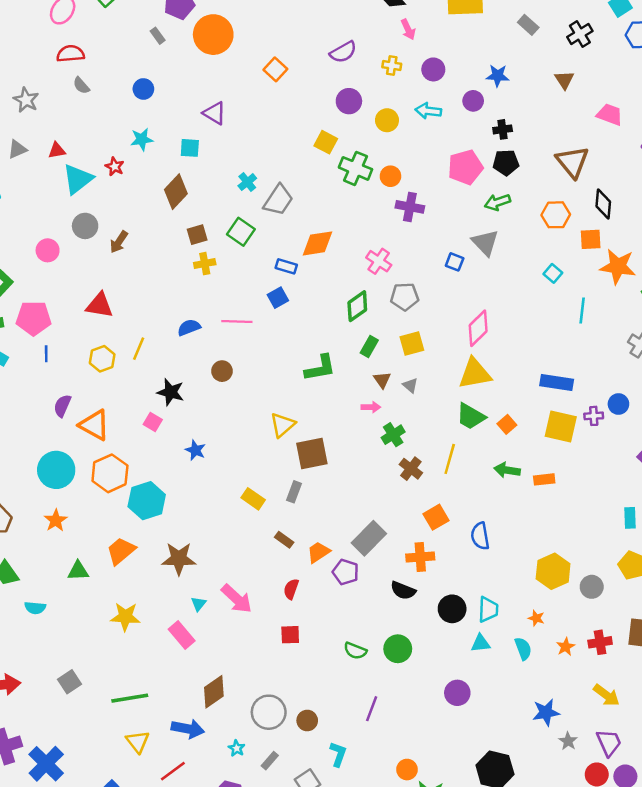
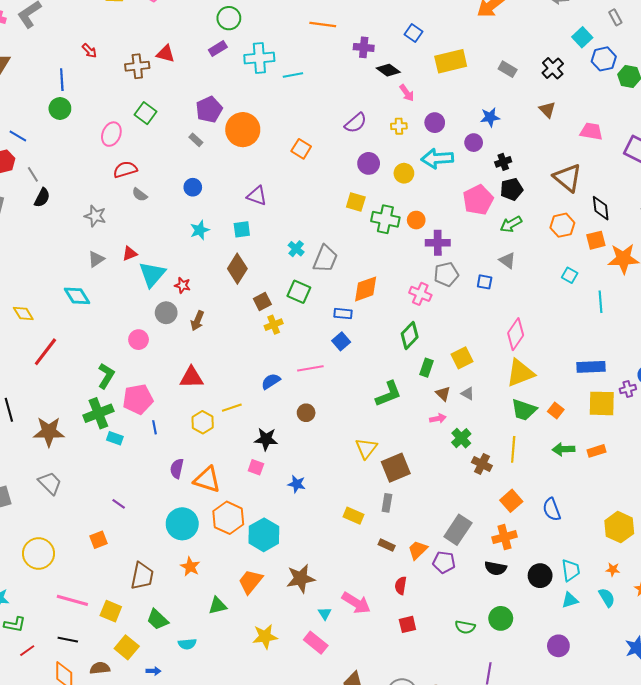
cyan arrow: (428, 111) -> (437, 158), size x1.4
red star: (115, 167) -> (182, 285), moved
gray triangle: (485, 243) -> (507, 260), size x0.7
gray pentagon: (405, 297) -> (446, 274), moved
yellow line: (139, 349) -> (232, 408), turned 60

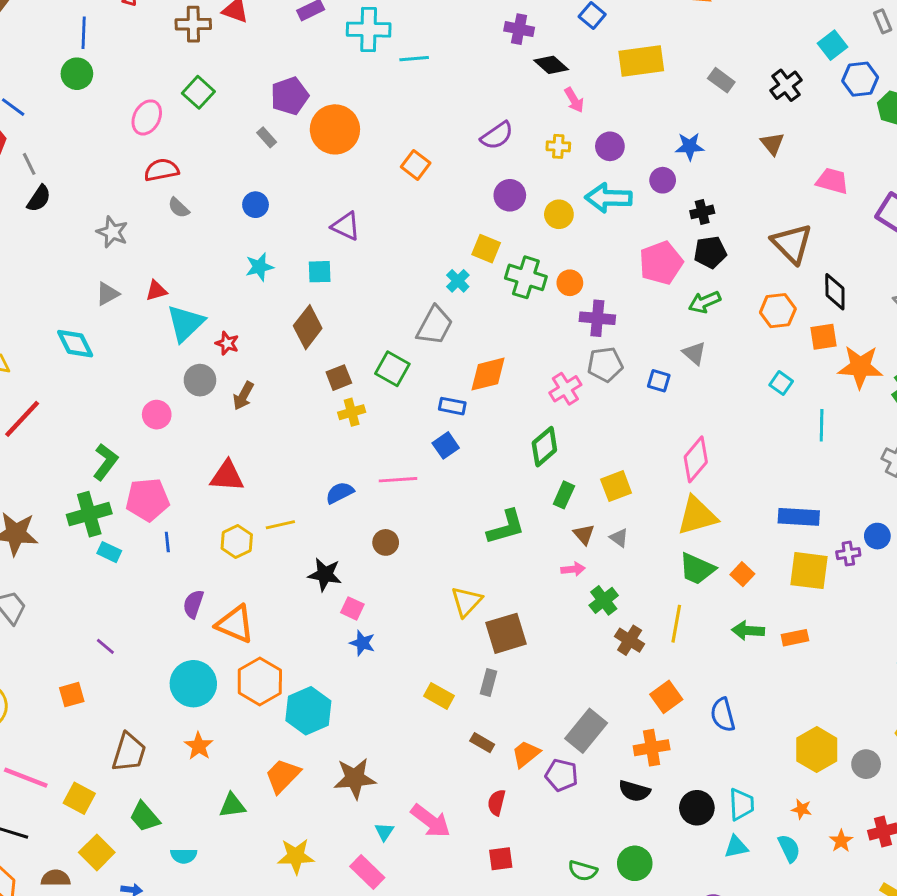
cyan cross: (296, 249) -> (458, 281), moved
pink cross: (420, 294) -> (565, 389), turned 30
pink square: (256, 467) -> (352, 608), moved

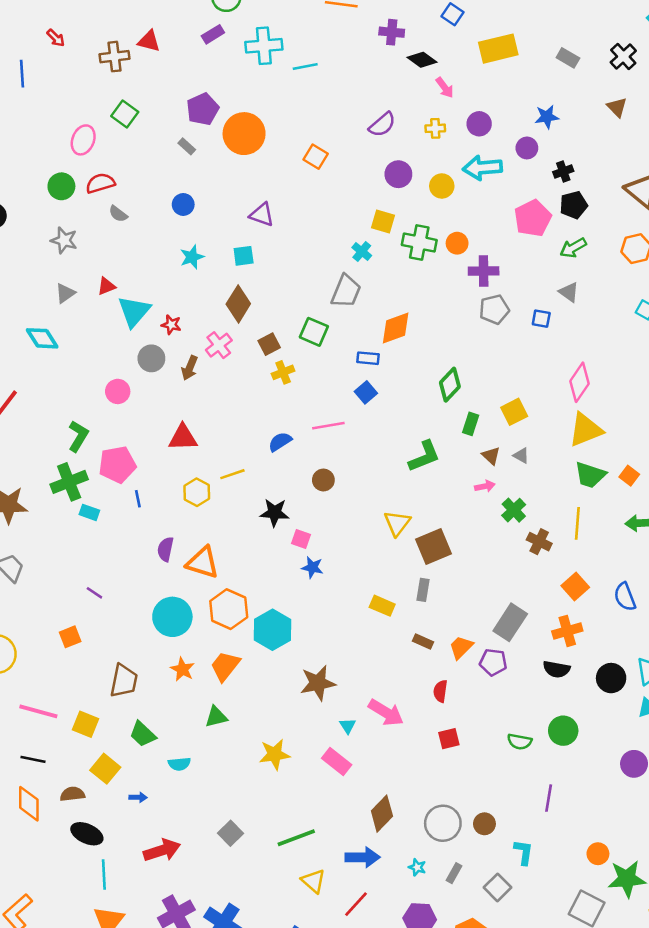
green circle: (77, 74) -> (61, 186), moved
pink cross: (565, 389) -> (219, 345), moved
orange trapezoid: (283, 776) -> (225, 666), moved

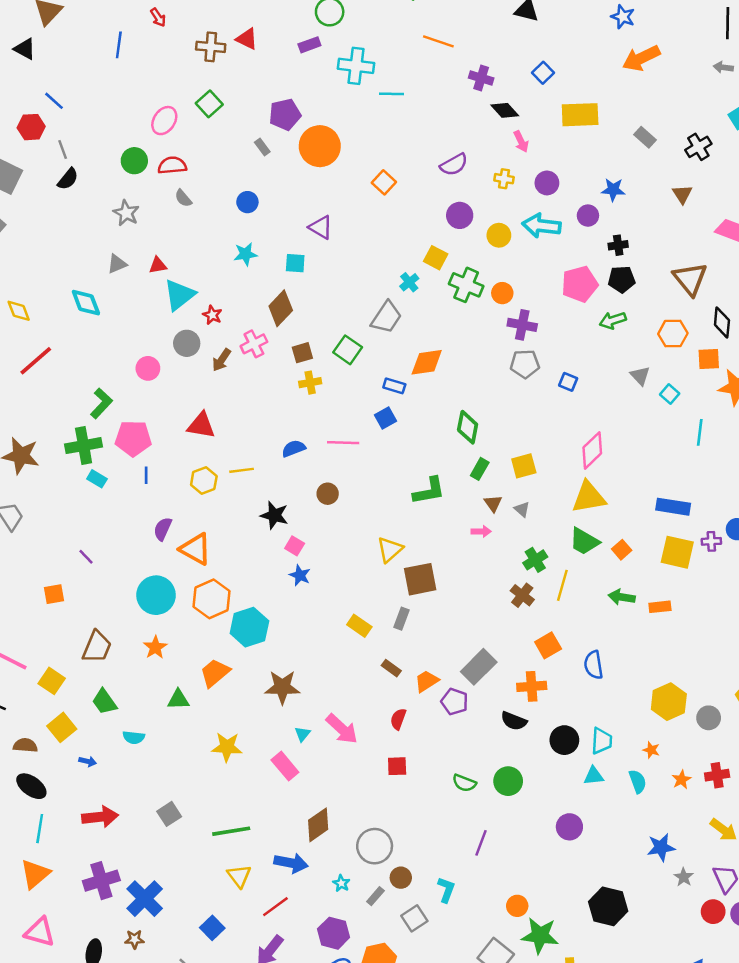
gray triangle: (569, 292) -> (640, 376), moved
green diamond: (450, 385) -> (468, 427), turned -44
green cross: (514, 510) -> (535, 560), moved
orange trapezoid: (225, 666) -> (215, 673), moved
brown circle: (484, 824) -> (401, 878), moved

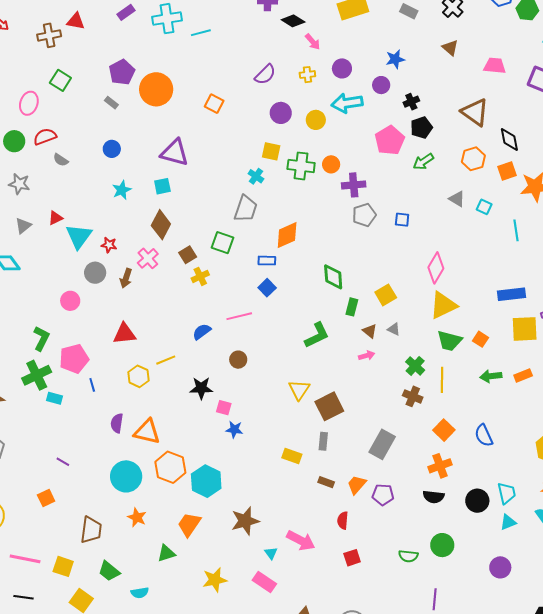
purple triangle: (321, 227) -> (175, 153), size x1.4
gray rectangle: (479, 667) -> (382, 444), moved

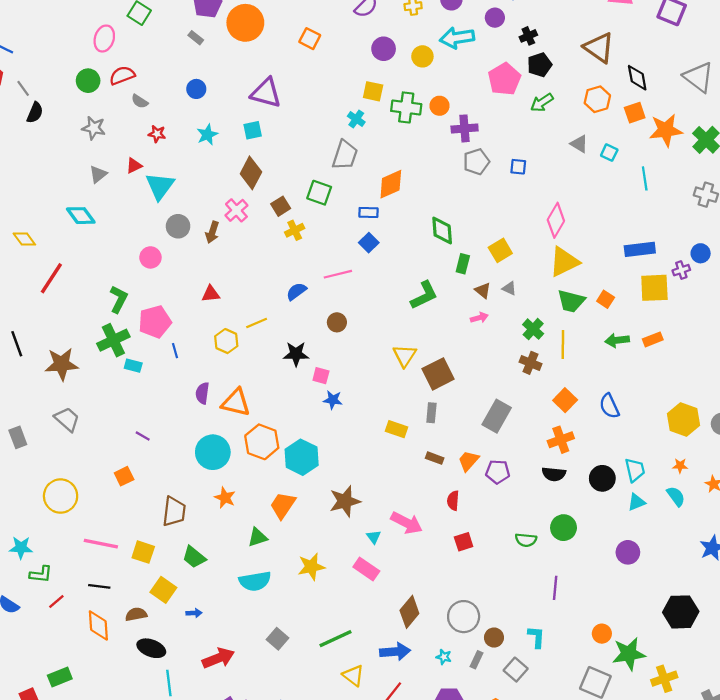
red star: (109, 245) -> (157, 134), moved
red triangle: (124, 334) -> (211, 294), size x0.7
cyan semicircle: (140, 593) -> (255, 581), moved, size x1.6

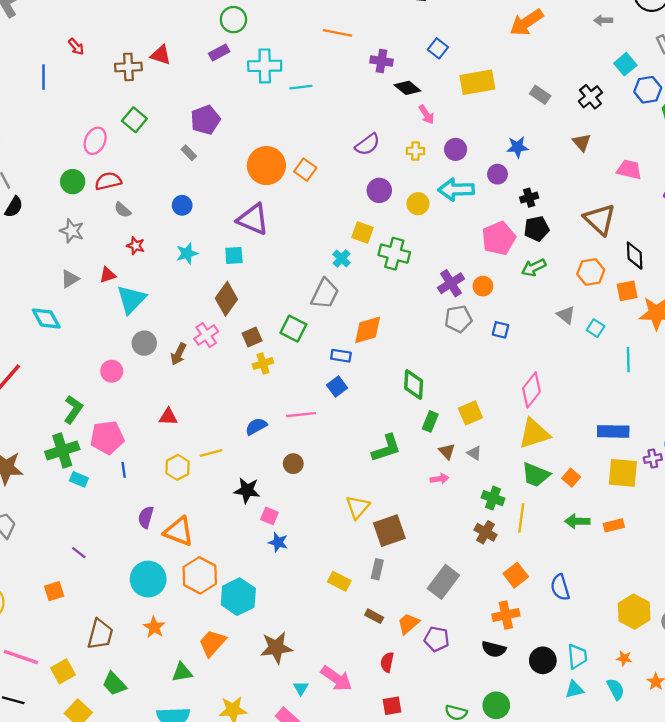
orange circle: (245, 23) -> (266, 166), moved
orange circle: (440, 106) -> (483, 286), moved
purple cross: (465, 128) -> (451, 283), turned -35
green cross: (533, 329) -> (493, 498), turned -30
yellow square: (143, 552) -> (63, 671), turned 35

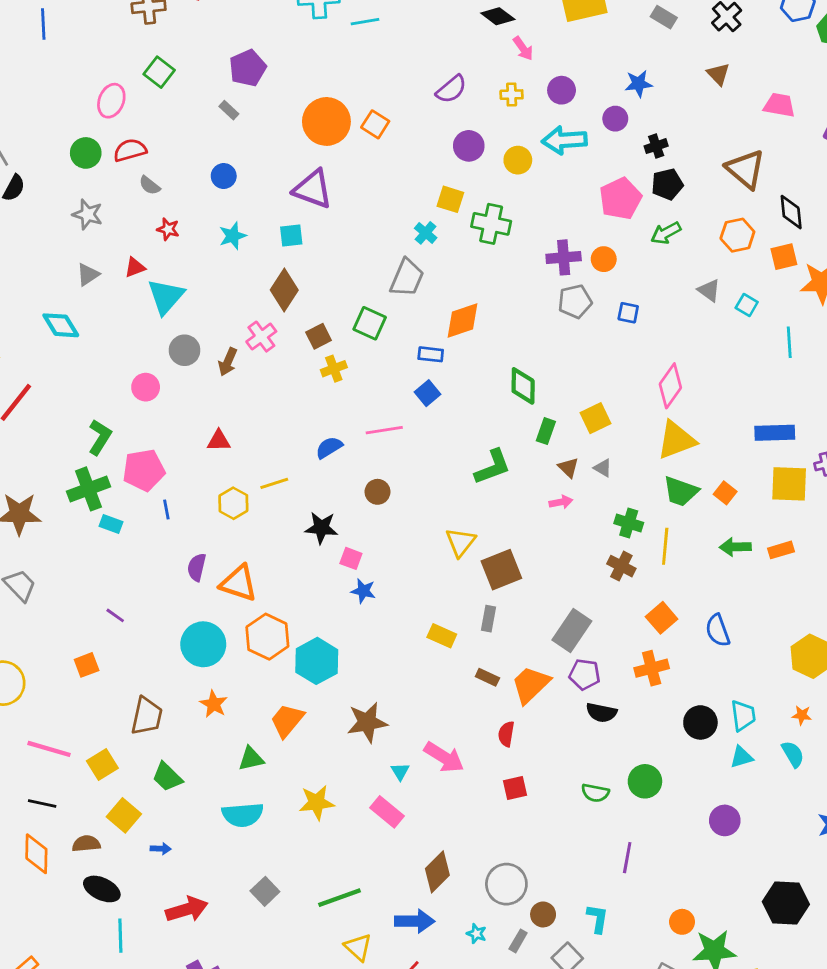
purple cross: (451, 283) -> (564, 257), turned 30
orange trapezoid: (408, 624) -> (531, 685), size x1.4
purple pentagon: (437, 639) -> (585, 674), moved
black semicircle: (494, 649) -> (601, 713), moved

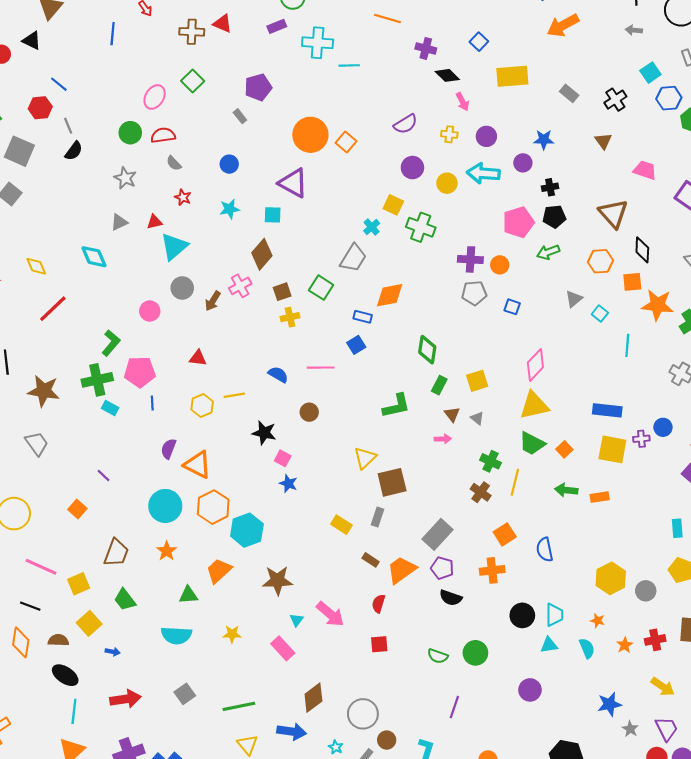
gray triangle: (709, 290) -> (574, 299), turned 36
blue semicircle: (329, 447) -> (278, 375), turned 54
orange square: (87, 665) -> (77, 509), turned -36
yellow star: (317, 803) -> (232, 634), size x0.7

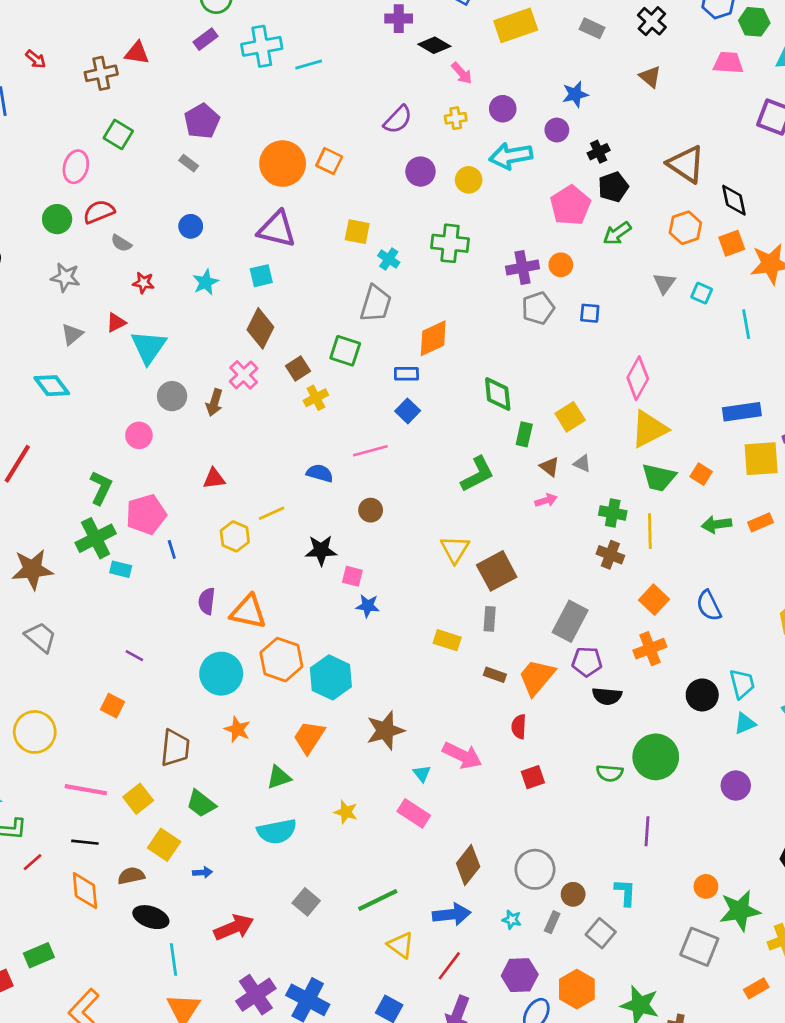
pink trapezoid: (645, 170) -> (728, 63), moved
yellow square: (393, 205) -> (357, 232), moved
yellow star: (232, 634) -> (346, 812), turned 30
green circle: (475, 653) -> (656, 757), size x1.4

